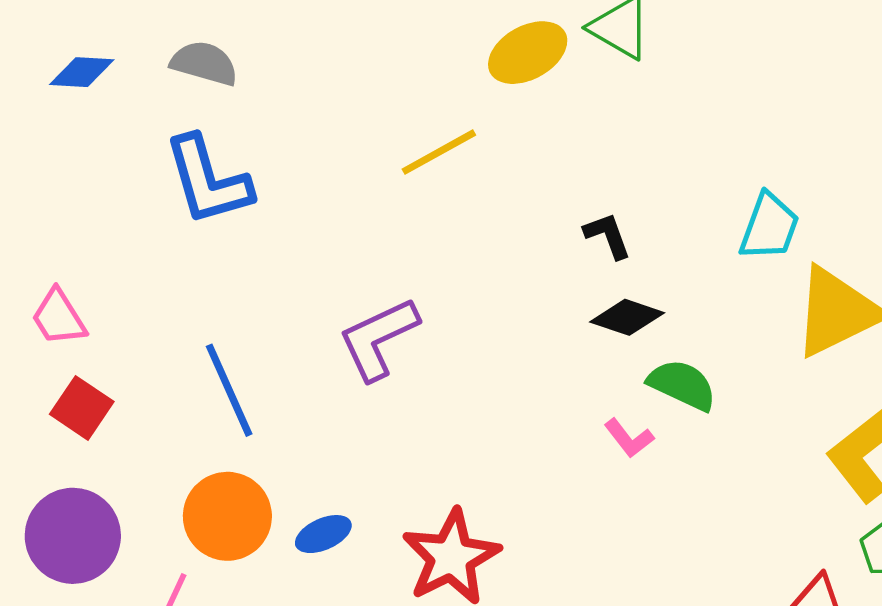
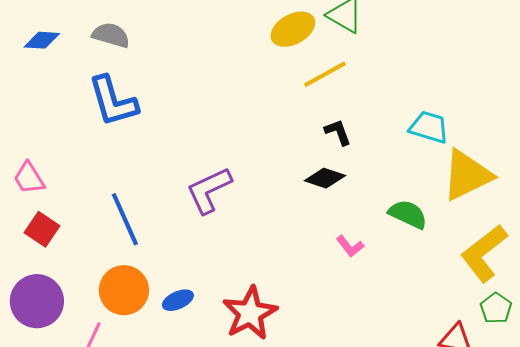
yellow line: (439, 152) -> (325, 74), moved
cyan trapezoid: (769, 227) -> (429, 127), turned -93
black diamond: (627, 317) -> (325, 178), moved
green semicircle: (682, 385) -> (408, 214), moved

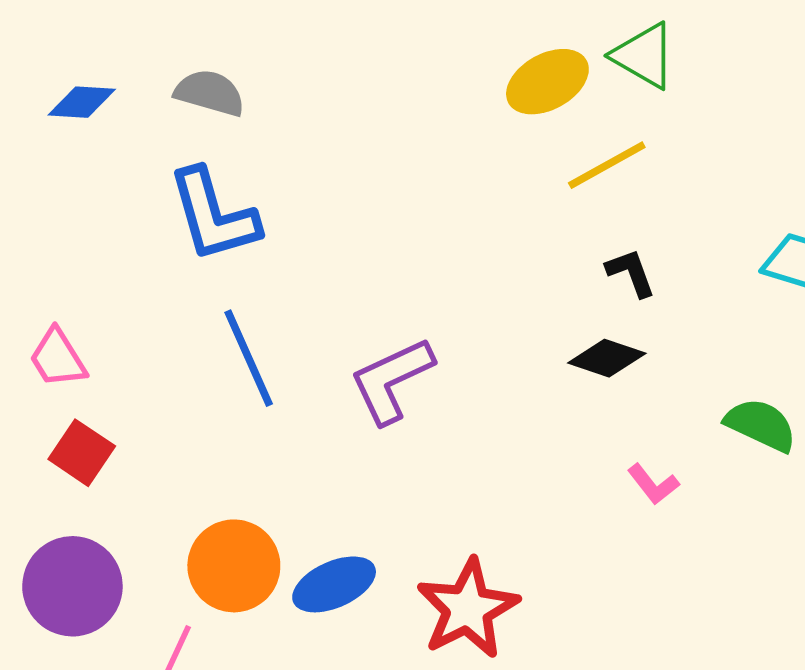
blue line: (125, 219) -> (249, 358), moved
blue ellipse: (178, 300) -> (334, 584), size x1.4

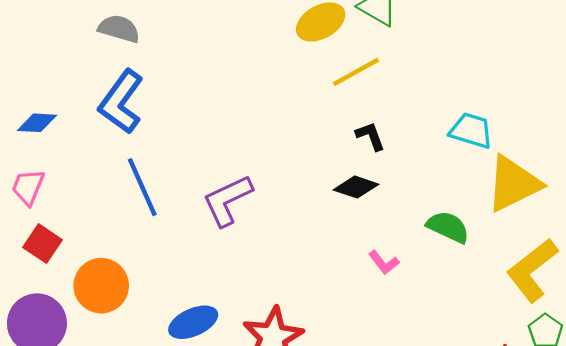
blue diamond: (82, 102) -> (37, 123), moved
blue L-shape: (213, 215) -> (121, 102), turned 52
pink trapezoid: (58, 358) -> (28, 187), turned 54
orange circle: (234, 566) -> (101, 286), moved

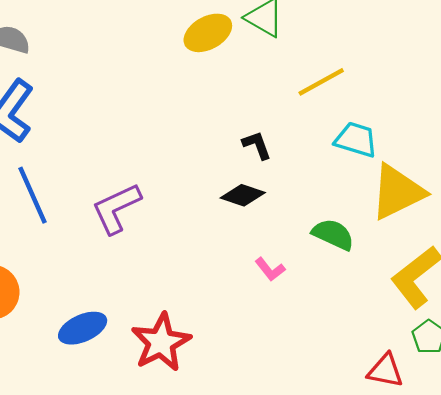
yellow line: (356, 72) -> (321, 82), moved

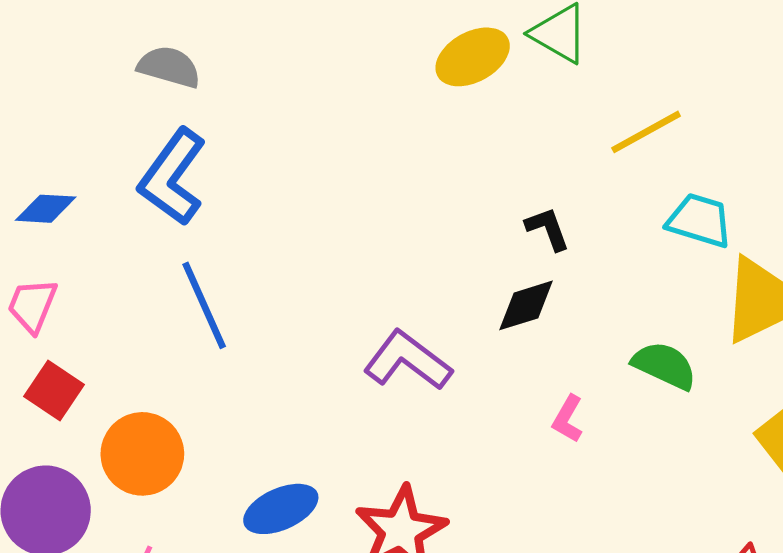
black diamond: (243, 195) -> (526, 305), turned -36
purple L-shape: (116, 208) -> (408, 360), moved, turned 62
pink L-shape: (270, 269) -> (568, 419), turned 68

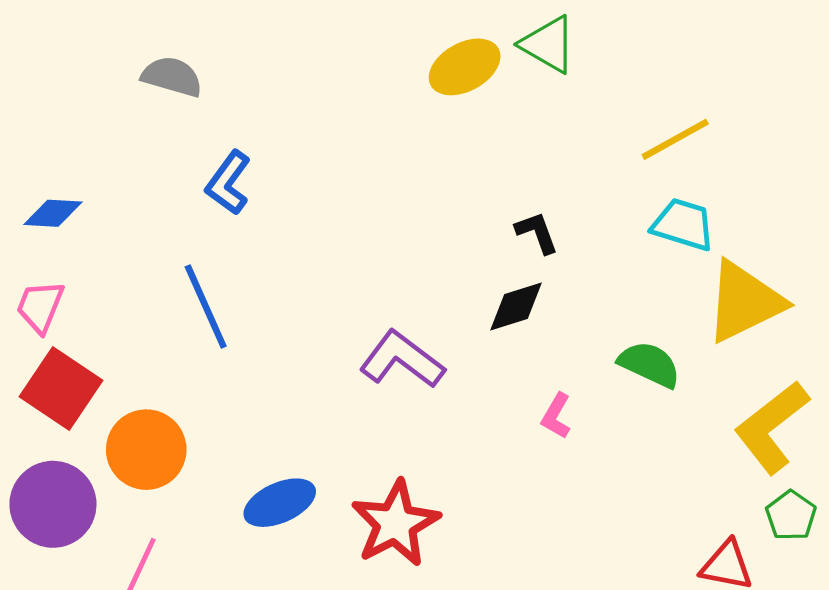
yellow line: (646, 132) -> (675, 139), moved
blue L-shape: (172, 177) -> (228, 183), moved, size x0.7
red square: (54, 391) -> (61, 389), size x1.4

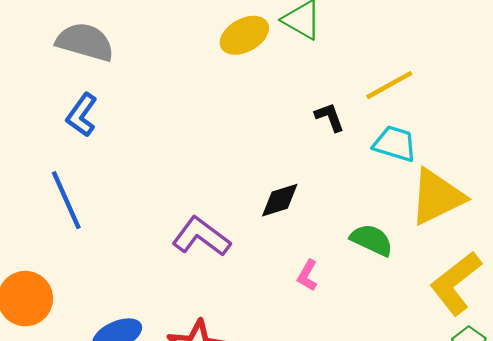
gray semicircle: (172, 77) -> (85, 42), moved, size x1.4
black L-shape: (537, 233) -> (330, 117), moved

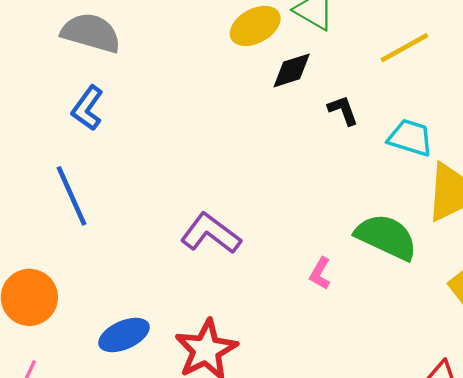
yellow line: (389, 85) -> (405, 48), moved
black diamond: (280, 200) -> (292, 70), moved
green semicircle: (372, 240) -> (386, 237), size x1.4

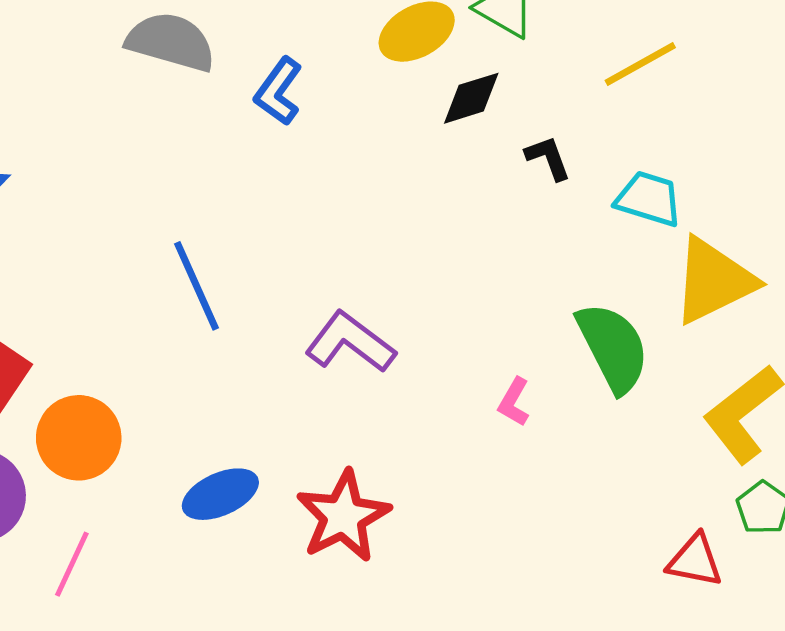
blue L-shape: (88, 108) -> (278, 91), moved
blue line: (72, 196) -> (196, 286), moved
green semicircle: (386, 237) -> (613, 347), turned 38

